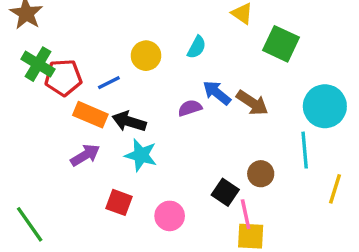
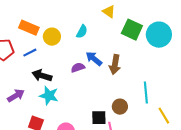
brown arrow: (252, 103) -> (115, 65), turned 66
cyan circle: (325, 106) -> (159, 35), moved
orange rectangle: (90, 115) -> (29, 28), moved
yellow line: (335, 189) -> (164, 116), turned -48
black square: (225, 192) -> (99, 118), turned -35

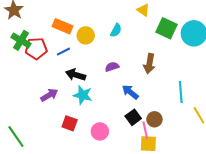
blue arrow: (94, 59) -> (130, 92), moved
brown circle: (120, 107) -> (154, 119), moved
black square: (99, 118) -> (133, 117), turned -35

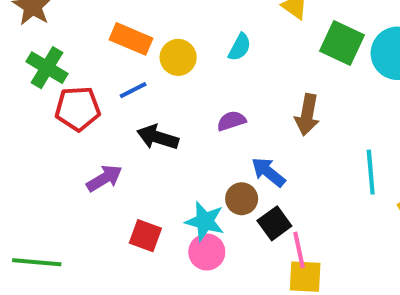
red pentagon: (36, 49) -> (78, 109), moved
cyan star: (83, 95) -> (205, 221), moved
brown circle: (154, 119) -> (242, 199), moved
green line: (16, 136) -> (37, 262), turned -50

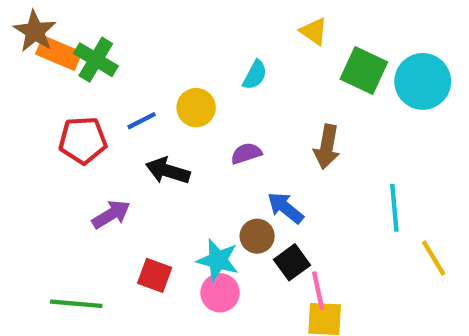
orange rectangle: (131, 39) -> (59, 53), moved
yellow circle: (178, 57) -> (196, 108), moved
green cross: (47, 68) -> (96, 60), moved
green line: (37, 262) -> (76, 304), moved

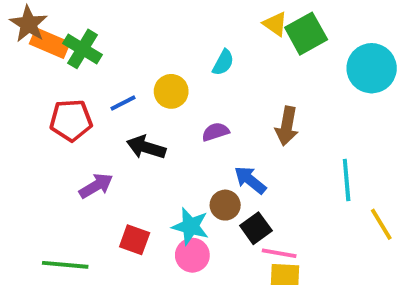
green square: (364, 71) -> (306, 34), moved, turned 36
pink line: (318, 291) -> (279, 253), turned -68

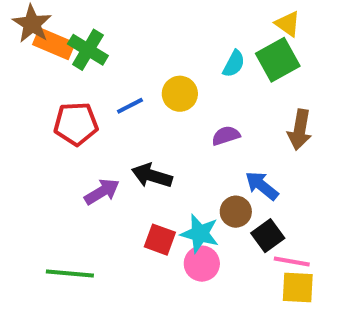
green square: (306, 34) -> (278, 60), moved
black arrow: (146, 147) -> (152, 176), moved
red square: (135, 240) -> (160, 240), moved

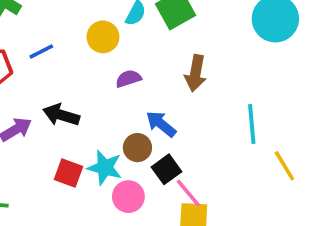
yellow circle: (180, 94) -> (103, 37), moved
pink line: (292, 262) -> (188, 193), turned 40
pink circle: (202, 264) -> (128, 197), moved

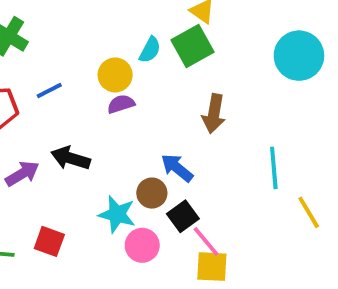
purple semicircle: (128, 79) -> (121, 104), moved
red square: (68, 173) -> (49, 241), moved

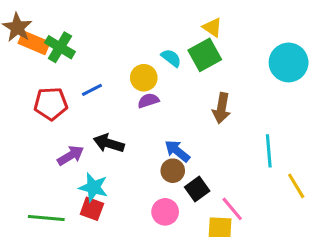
cyan semicircle: (150, 50) -> (171, 58), turned -80
blue arrow: (177, 168) -> (177, 151), moved
cyan star: (117, 214) -> (93, 187), moved
pink line: (206, 241) -> (232, 209), moved

